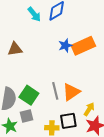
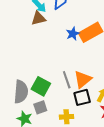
brown triangle: (15, 49) -> (38, 18), moved
black square: (68, 121) -> (82, 97), moved

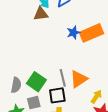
gray semicircle: (21, 92) -> (16, 85), size x0.7
black square: (82, 97) -> (57, 95), moved

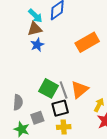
blue star: (73, 33) -> (37, 45), moved
green square: (36, 82) -> (49, 88), moved

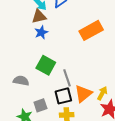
green square: (49, 88) -> (46, 65), moved
orange triangle: (80, 89) -> (83, 94), moved
gray semicircle: (18, 102) -> (21, 81), moved, turned -84

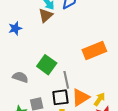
brown triangle: (39, 16) -> (46, 15), turned -35
orange rectangle: (91, 30) -> (94, 50), moved
blue star: (41, 32) -> (15, 28), moved

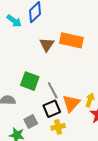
brown triangle: (46, 15) -> (47, 45), moved
orange rectangle: (94, 50) -> (71, 40), moved, turned 50

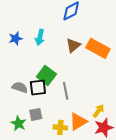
cyan arrow: (14, 21) -> (40, 37), moved, turned 49
orange triangle: (71, 103) -> (78, 121), moved
black square: (52, 109) -> (38, 87), moved

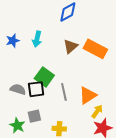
orange triangle: (78, 121) -> (88, 95), moved

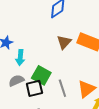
cyan arrow: (37, 39) -> (20, 58), moved
gray semicircle: (18, 89) -> (16, 81), moved, turned -35

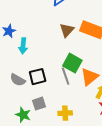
green square: (41, 75) -> (72, 63), moved
gray semicircle: (16, 81) -> (18, 80), moved, turned -126

